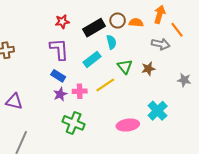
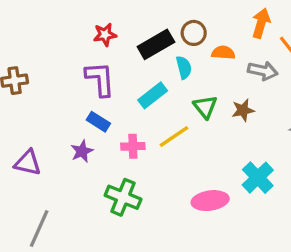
orange semicircle: (136, 23) -> (223, 53), moved
purple star: (60, 94) -> (82, 151), moved

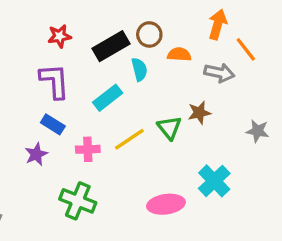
green triangle: (205, 107) -> (169, 128), moved

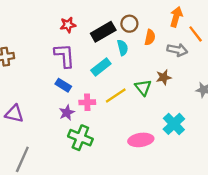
orange semicircle: (179, 54) -> (150, 37), turned 98
purple star: (36, 154) -> (67, 113), moved

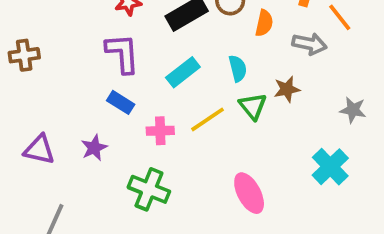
cyan semicircle: (123, 48) -> (238, 68), moved
purple star: (67, 113) -> (94, 148), moved
cyan cross: (174, 124) -> (330, 167), moved
pink ellipse: (141, 140) -> (249, 193), turned 70

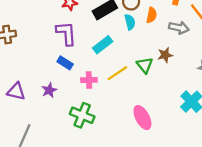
cyan semicircle: (238, 68) -> (130, 22), moved

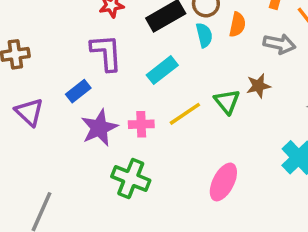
blue rectangle: (65, 63) -> (78, 91), moved, turned -70
purple star: (49, 90) -> (99, 128), moved, size x1.5
purple triangle: (16, 91) -> (29, 112), moved, turned 30
pink ellipse: (142, 118) -> (223, 182), turned 55

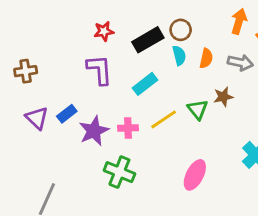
orange semicircle: (237, 25) -> (206, 58), moved
blue rectangle: (78, 91) -> (67, 114), moved

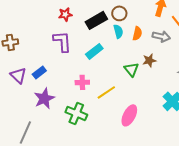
yellow line: (164, 119) -> (106, 92), moved
purple star: (94, 131) -> (44, 98), moved

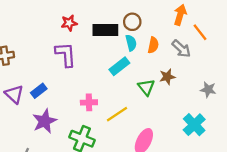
black rectangle: (96, 20) -> (105, 30), turned 30
gray arrow: (161, 36) -> (181, 49), turned 30
cyan rectangle: (94, 51) -> (119, 66), moved

